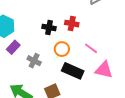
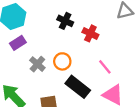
black cross: (49, 27) -> (65, 21), moved
orange circle: (62, 49) -> (62, 61), moved

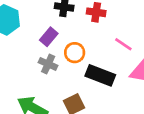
purple rectangle: (18, 43) -> (49, 37), moved

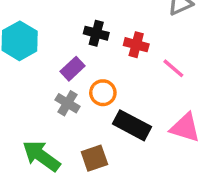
pink line: (123, 44) -> (173, 68), moved

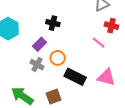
red cross: (136, 45) -> (111, 26), moved

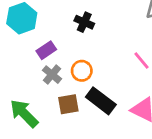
purple rectangle: (39, 44) -> (46, 50), moved
brown square: (54, 97) -> (68, 104), moved

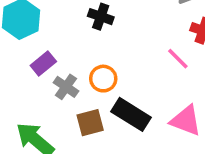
purple rectangle: (46, 50) -> (43, 63), moved

